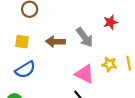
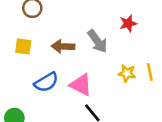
blue semicircle: (25, 70) -> (46, 82), moved
pink triangle: (85, 74) -> (81, 85), moved

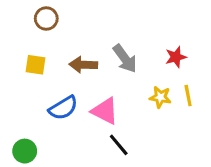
red star: (128, 23) -> (176, 57), moved

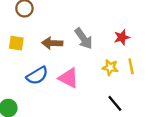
black line: (119, 145) -> (115, 103), moved

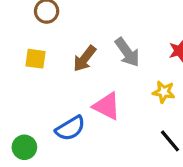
brown arrow: (52, 43) -> (85, 59), turned -54
blue semicircle: (37, 76) -> (70, 128), moved

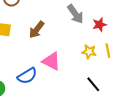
gray arrow: (127, 52) -> (75, 14), moved

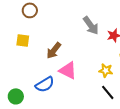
brown arrow: (37, 30) -> (54, 50), moved
yellow star: (89, 52) -> (106, 70), moved

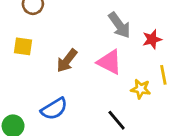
pink triangle: (68, 70) -> (109, 62), moved
black line: (108, 92) -> (117, 120), moved

